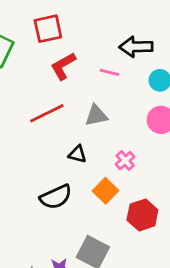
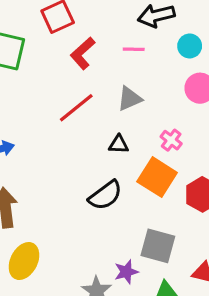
orange square: (105, 191) -> (157, 177), size x1.4

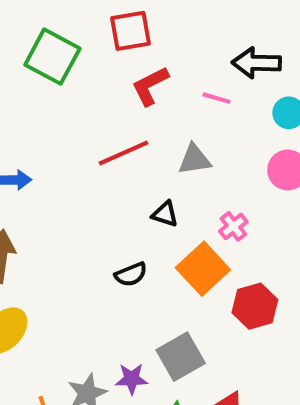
black semicircle: (105, 195) -> (131, 274), size x0.7
gray square: (158, 246) -> (181, 357), turned 30

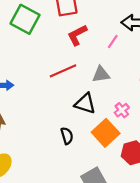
pink line: (216, 98) -> (113, 42), turned -72
black triangle: (165, 214) -> (85, 104), size x1.5
black semicircle: (131, 274) -> (67, 136), turned -84

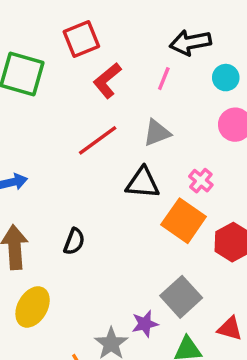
black semicircle: (67, 136) -> (74, 241), moved, turned 49

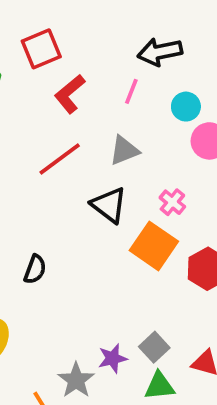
cyan circle: (226, 78) -> (186, 107), moved
black triangle: (143, 183) -> (109, 205), turned 33
gray square: (181, 297) -> (154, 347), moved, size x0.7

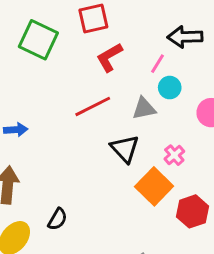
cyan circle: (186, 107) -> (170, 88), moved
black semicircle: (35, 269) -> (58, 219), moved

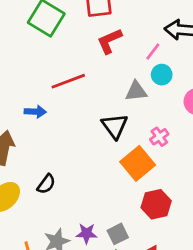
red line: (93, 106) -> (68, 81), moved
blue arrow: (16, 130) -> (35, 112), moved
red hexagon: (193, 211) -> (156, 204), moved

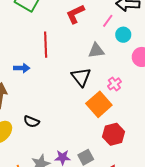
cyan circle: (162, 75) -> (123, 35), moved
red line: (68, 81) -> (46, 45), turned -70
black semicircle: (46, 184) -> (31, 122), turned 77

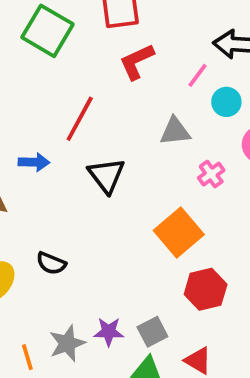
red line: (46, 45) -> (80, 119), turned 30
black triangle: (81, 77) -> (106, 175), moved
pink cross: (114, 84) -> (211, 174), moved

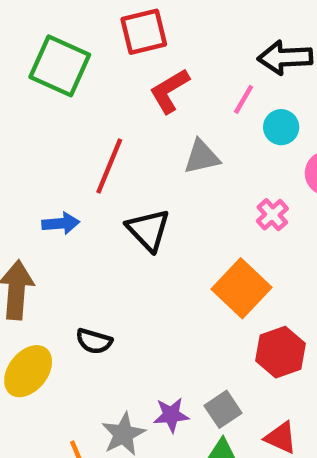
gray triangle: (175, 131) -> (202, 157), moved

